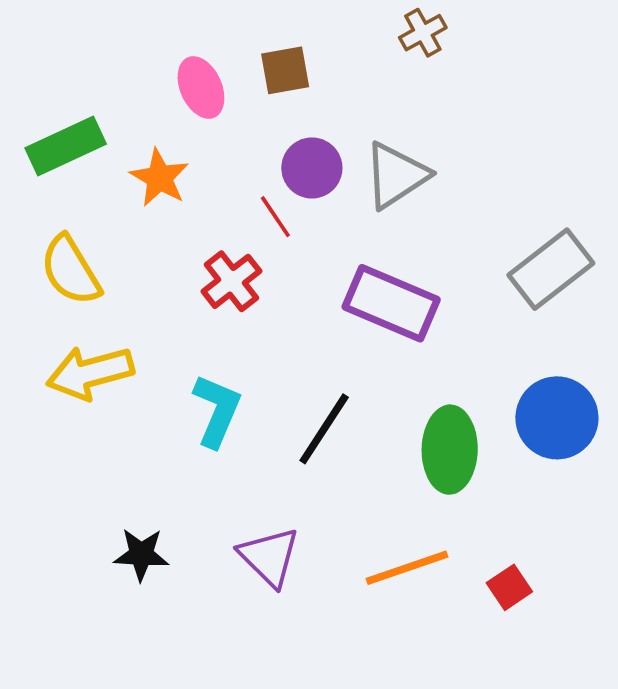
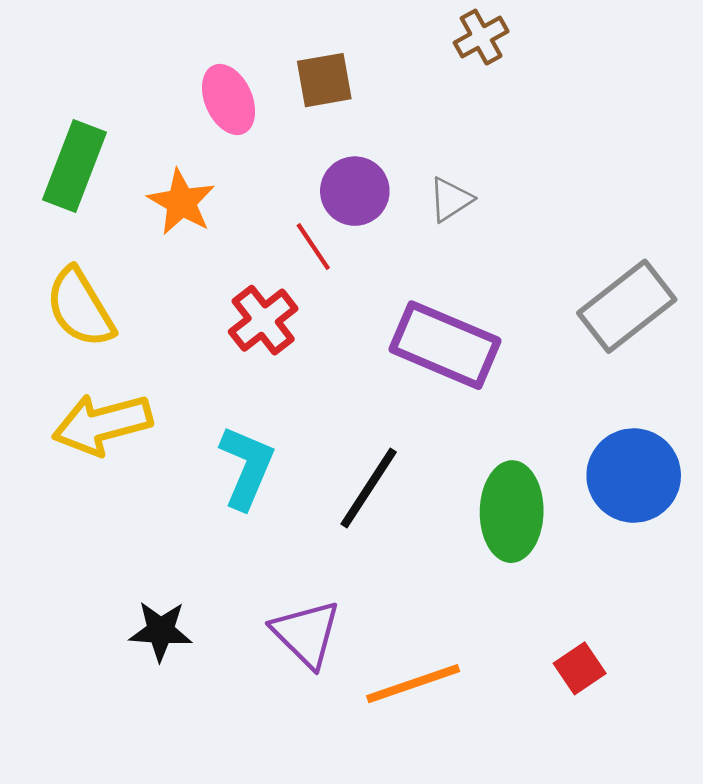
green rectangle: (66, 146) -> (75, 166), turned -44
gray triangle: (396, 175) -> (451, 199), size x0.6
orange line: (407, 568) -> (413, 684), moved

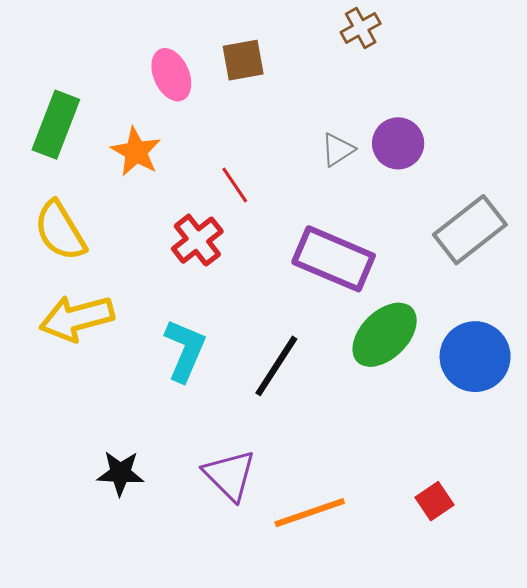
purple circle: (355, 191) -> (398, 143), moved
green ellipse: (512, 512) -> (385, 335), moved, turned 44

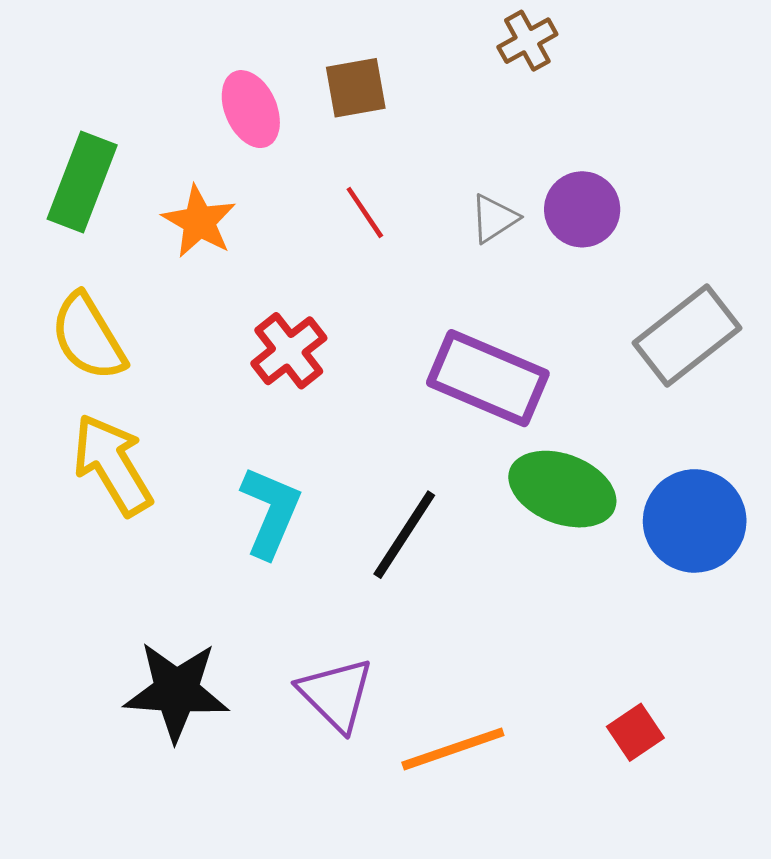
red line: (235, 185) -> (365, 212), moved
yellow arrow: (77, 318) -> (112, 465), turned 74
green ellipse: (385, 335) -> (562, 489), turned 66
black star: (120, 473) -> (176, 691), size x1.5

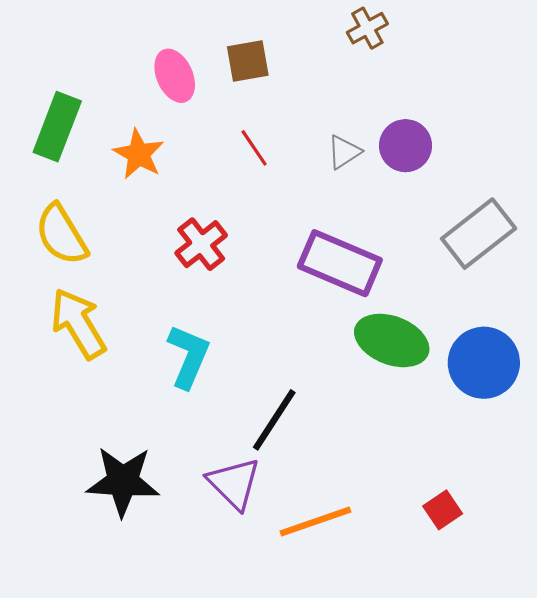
black line: (404, 535) -> (274, 420), moved

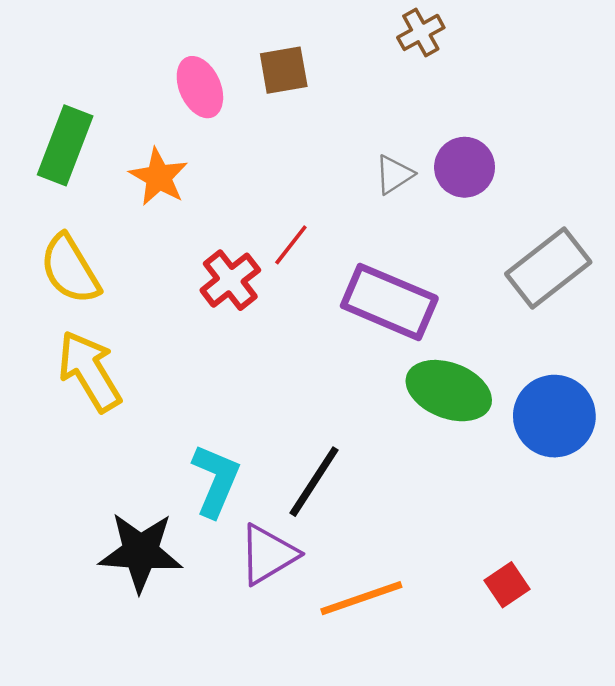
red line: (254, 148) -> (291, 245), moved, turned 72
cyan L-shape: (188, 356) -> (216, 480), moved
purple triangle: (234, 483) -> (268, 554), turned 44

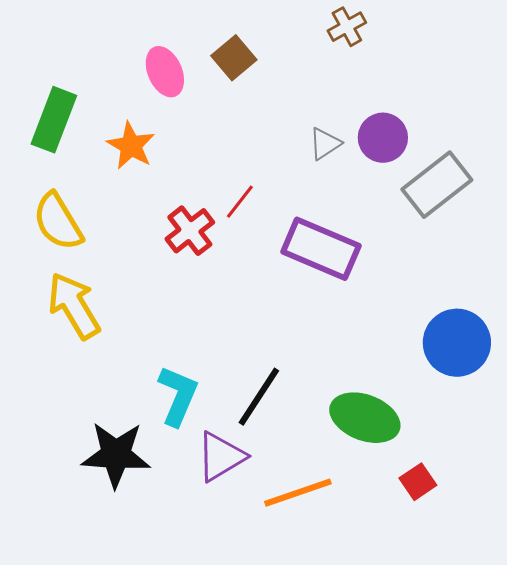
brown square: (284, 70) -> (234, 58), turned -30
gray rectangle: (548, 268) -> (437, 185), moved
green ellipse: (449, 391) -> (365, 418), moved

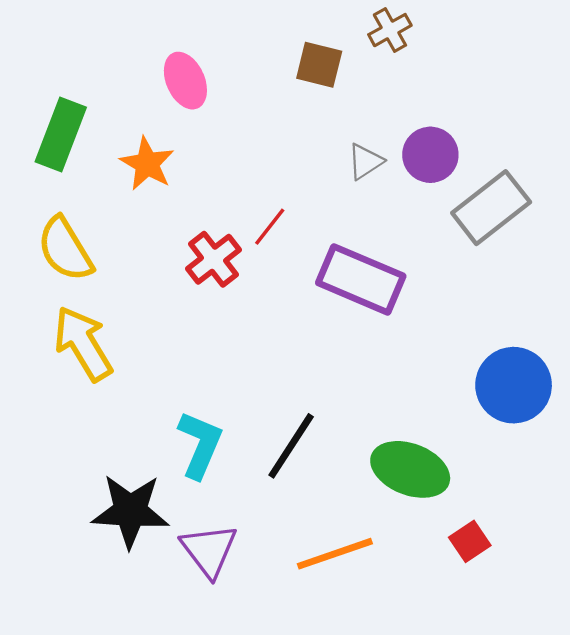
brown square: (234, 58) -> (319, 65), moved, turned -36
purple triangle: (221, 457) -> (209, 550), moved, turned -36

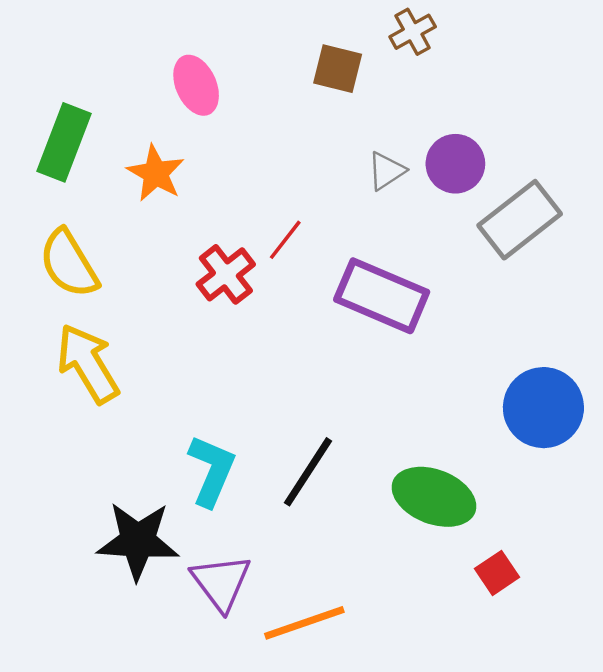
orange line: (335, 554) -> (304, 623), moved

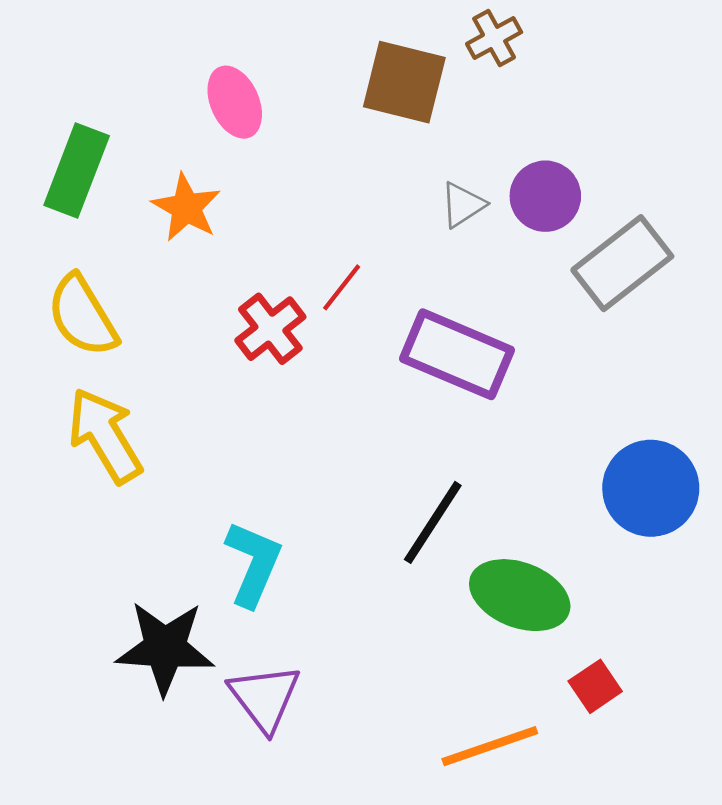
brown square: (338, 69) -> (404, 82), size x1.4
black line: (308, 472) -> (433, 522), moved
orange line: (304, 623) -> (490, 746), moved

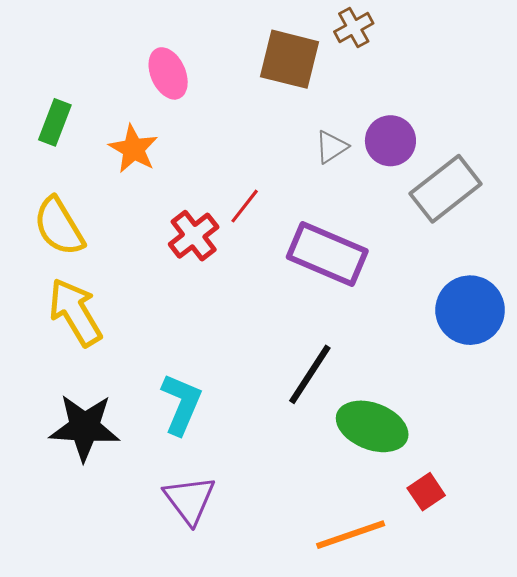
green rectangle: (77, 171) -> (55, 122), size x0.7
blue circle: (651, 488) -> (470, 310), moved
black star: (165, 648) -> (84, 427), moved

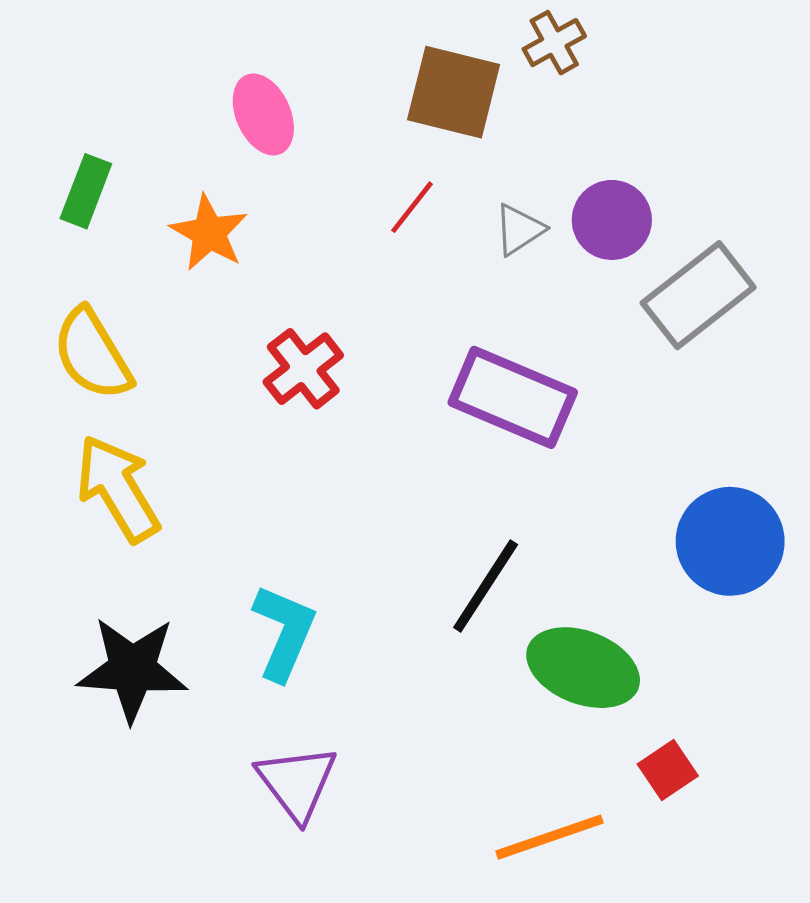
red line: (245, 206) -> (412, 207), moved
blue circle: (470, 310) -> (730, 541), moved

